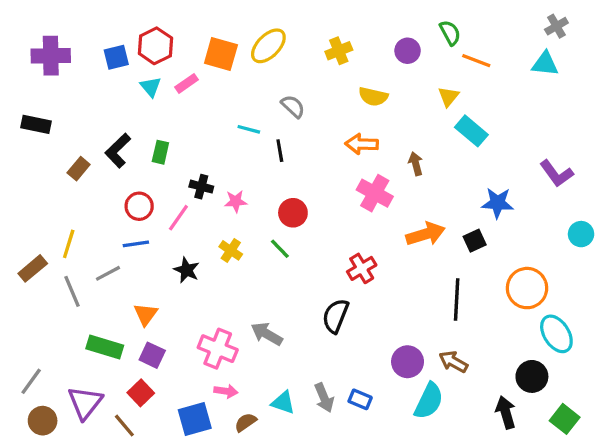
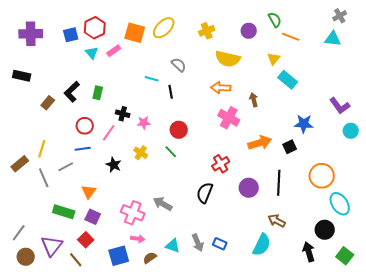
yellow semicircle: (373, 97) -> (228, 59), size x1.4
cyan circle: (581, 234) -> (351, 131), moved
purple circle: (408, 362) -> (249, 188), moved

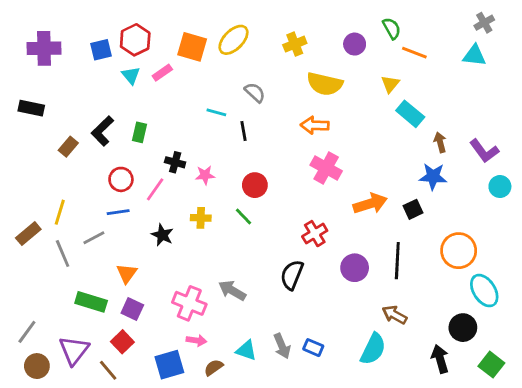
brown arrow: (254, 100) -> (440, 142), moved
yellow cross: (141, 153) -> (201, 218), turned -32

